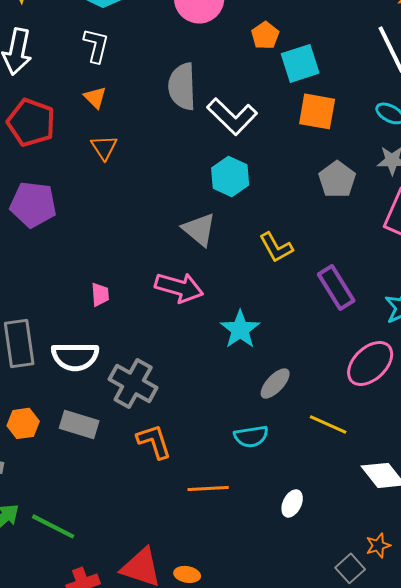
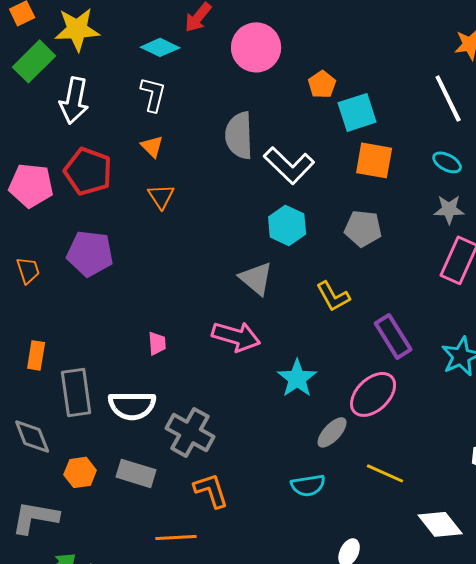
gray pentagon: (337, 179) -> (363, 228), moved, turned -30
pink ellipse: (370, 363) -> (373, 394), moved
orange line: (208, 488) -> (176, 537), moved

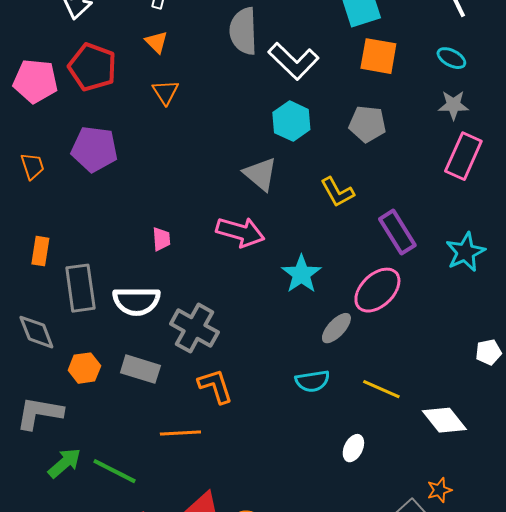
yellow line: (385, 473) -> (381, 389), moved

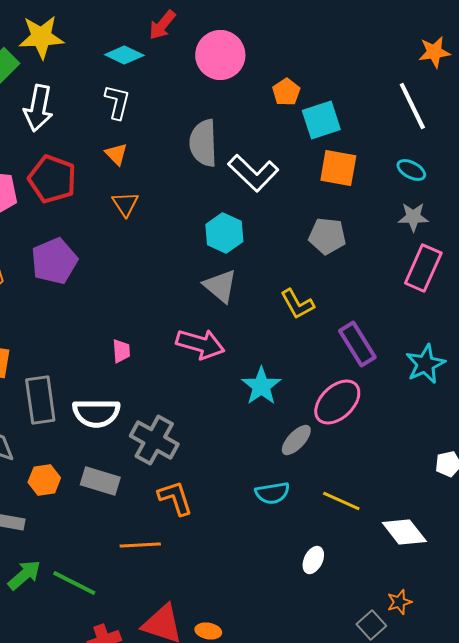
cyan hexagon: (291, 121) -> (224, 233), moved
purple pentagon: (94, 149) -> (54, 261), turned -30

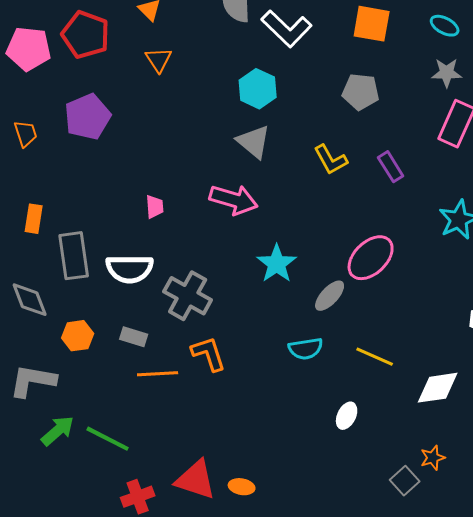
purple rectangle: (357, 344) -> (391, 167), moved, size x0.7
cyan star: (261, 386) -> (277, 264), moved
gray rectangle: (100, 481) -> (134, 337), size x0.7
white diamond: (404, 532) -> (438, 388), turned -60
orange line: (140, 545) -> (158, 374), moved

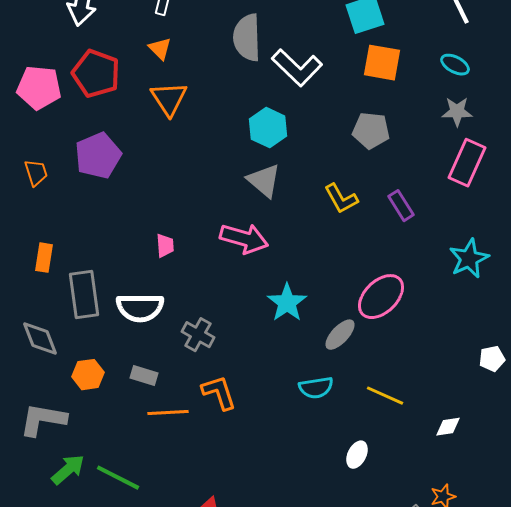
orange triangle: (159, 60) -> (169, 99), size x1.4
gray cross: (188, 296) -> (198, 335), size x0.7
white diamond: (438, 388) -> (448, 427), size x0.6

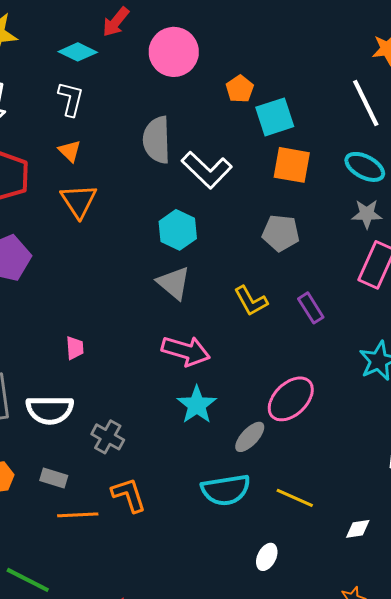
cyan ellipse: (455, 65) -> (365, 167), size x1.4
pink arrow: (244, 239) -> (186, 351), moved
cyan semicircle: (316, 388) -> (226, 490), size x1.4

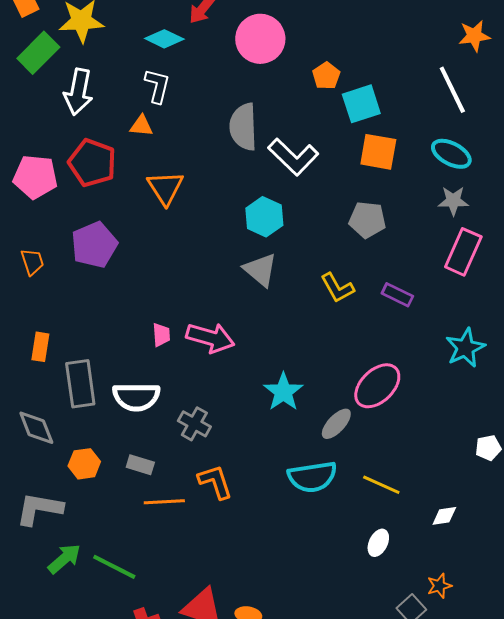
orange triangle: (70, 151) -> (141, 126), moved, turned -40
purple rectangle: (311, 308) -> (397, 295), turned -32
pink arrow: (186, 351) -> (210, 338), moved
white ellipse: (267, 557) -> (378, 543), moved

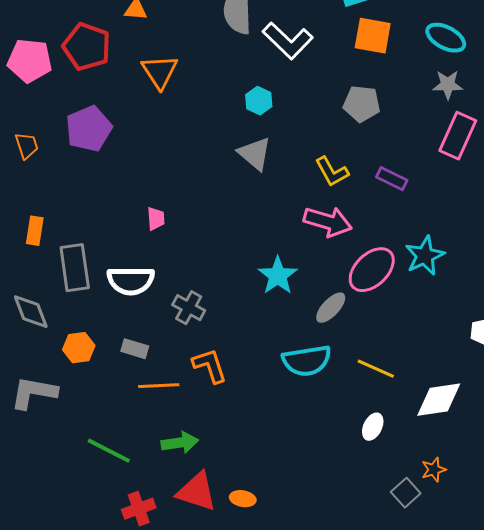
cyan hexagon: (264, 217) -> (259, 101), size x0.7
pink arrow: (210, 338) -> (328, 222), moved
cyan star: (465, 348) -> (425, 256), moved
white diamond: (444, 516) -> (439, 400), size x1.8
green arrow: (64, 559) -> (180, 443), moved, turned 33

